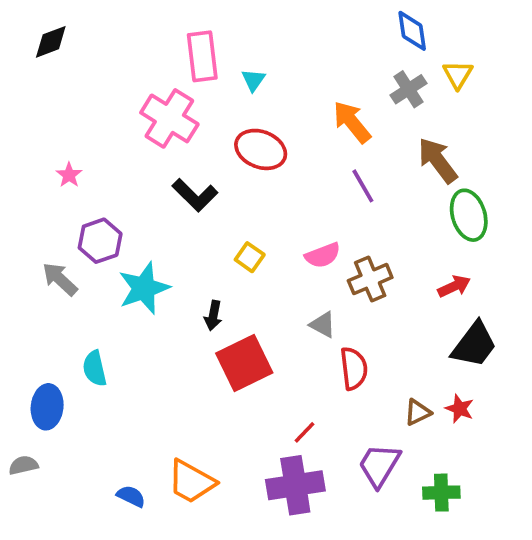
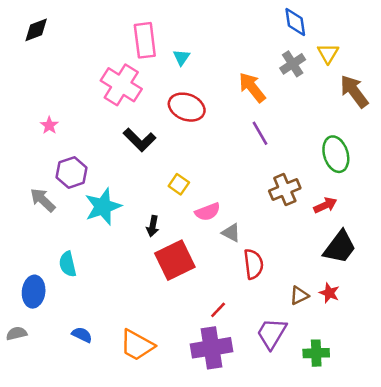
brown arrow: (438, 160) -> (354, 91), moved
pink semicircle: (323, 255) -> (208, 212), moved
brown cross: (370, 279) -> (285, 190), moved
blue semicircle: (131, 496) -> (82, 335), moved

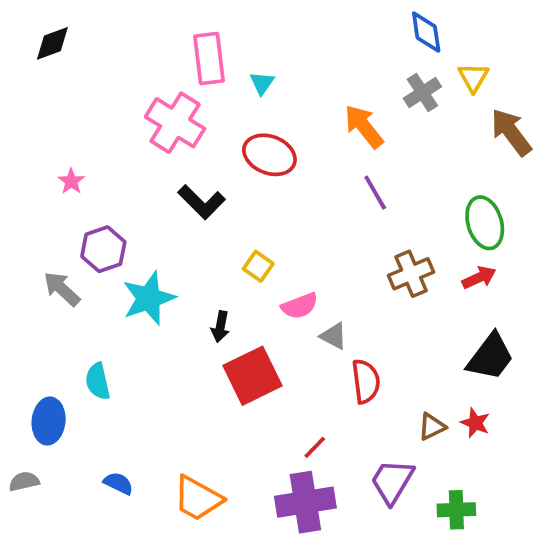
red arrow: (325, 205) -> (479, 278), moved

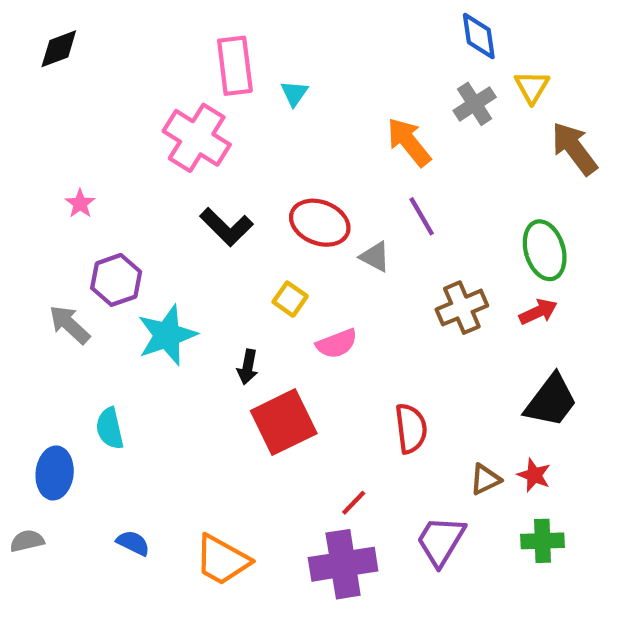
red ellipse: (269, 155) -> (320, 223), moved
gray triangle: (334, 336) -> (375, 257), moved
green cross: (456, 510) -> (542, 541), moved

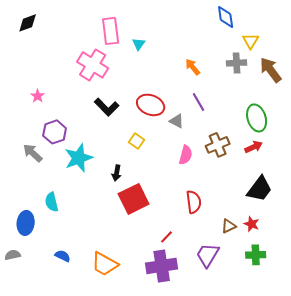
gray cross: (475, 104) -> (237, 63), moved, turned 30
orange arrow: (409, 142) -> (193, 67), size x0.7
pink semicircle: (337, 344) -> (186, 155), moved, turned -54

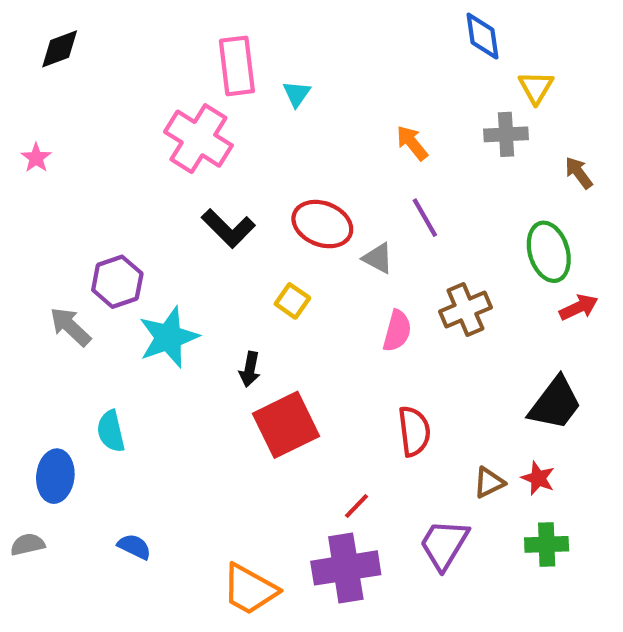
brown arrow: (271, 70) -> (579, 173), moved, size x0.6
pink star: (38, 96) -> (36, 158), moved
red arrow: (254, 147) -> (579, 307), moved
orange trapezoid: (105, 264) -> (250, 589), moved

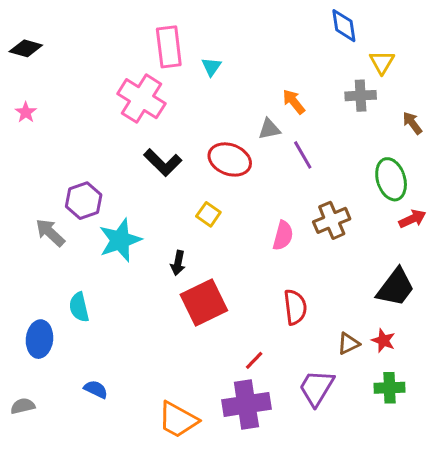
black diamond: (60, 49) -> (26, 48), moved, turned 36
gray triangle: (378, 258) -> (269, 129), moved, turned -40
gray semicircle: (28, 544) -> (23, 406), moved

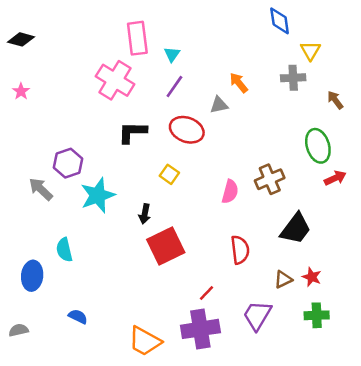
purple line: (303, 155) -> (174, 86), moved, turned 65
black L-shape: (163, 163) -> (132, 132), turned 136
black trapezoid: (396, 287) -> (296, 229), moved

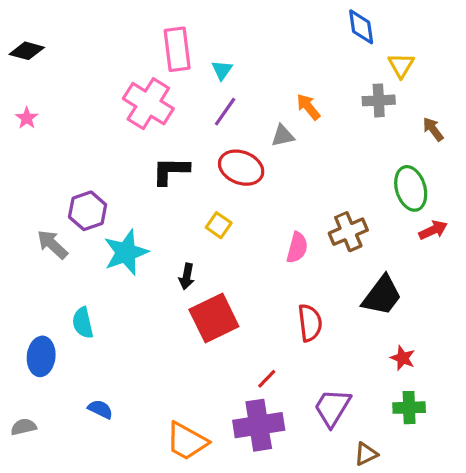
brown triangle: (283, 279) -> (366, 454), moved

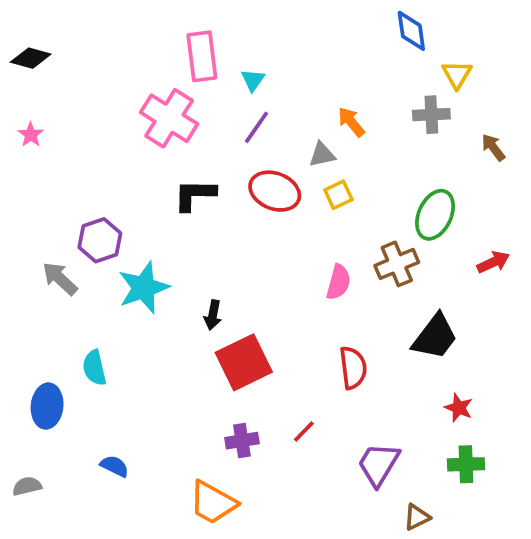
green ellipse: (411, 188) -> (435, 215), moved, turned 42
yellow square: (219, 225) -> (338, 195), moved, turned 30
purple cross: (259, 425) -> (242, 441), moved, size x0.6

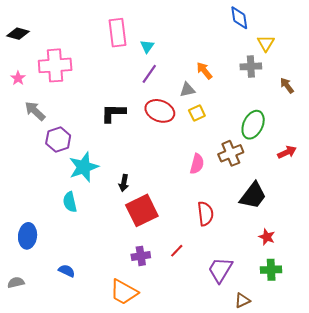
pink cross: (169, 118) -> (55, 65), moved, turned -36
gray arrow: (60, 279) -> (35, 111), moved
cyan semicircle: (94, 368) -> (70, 202), moved

